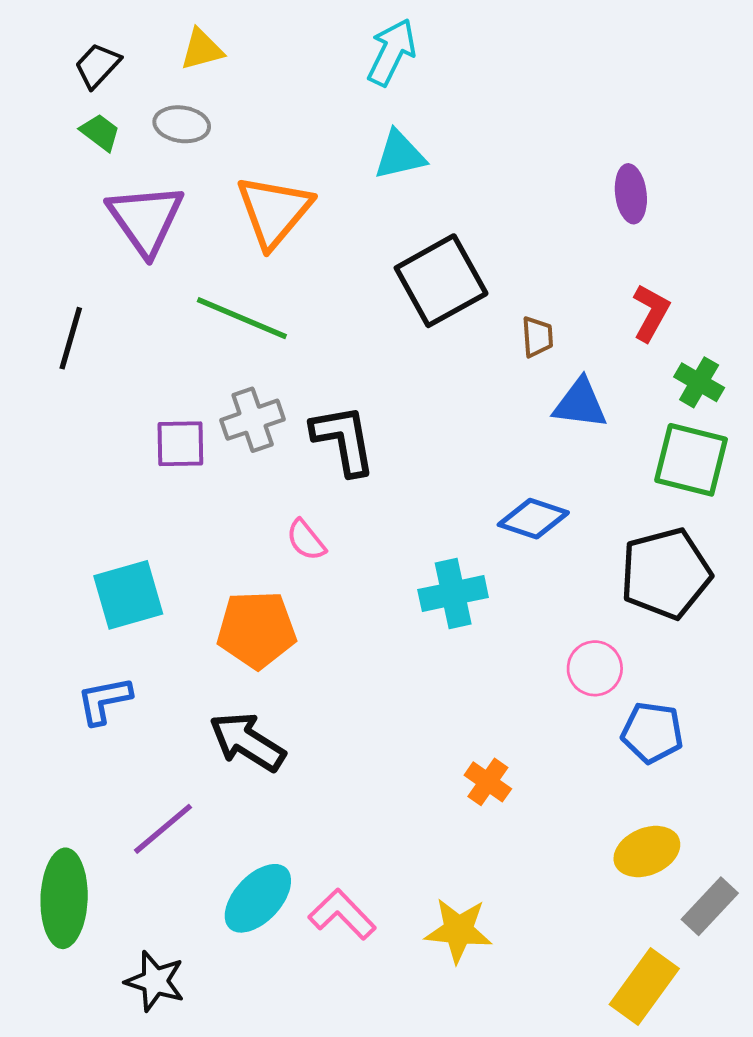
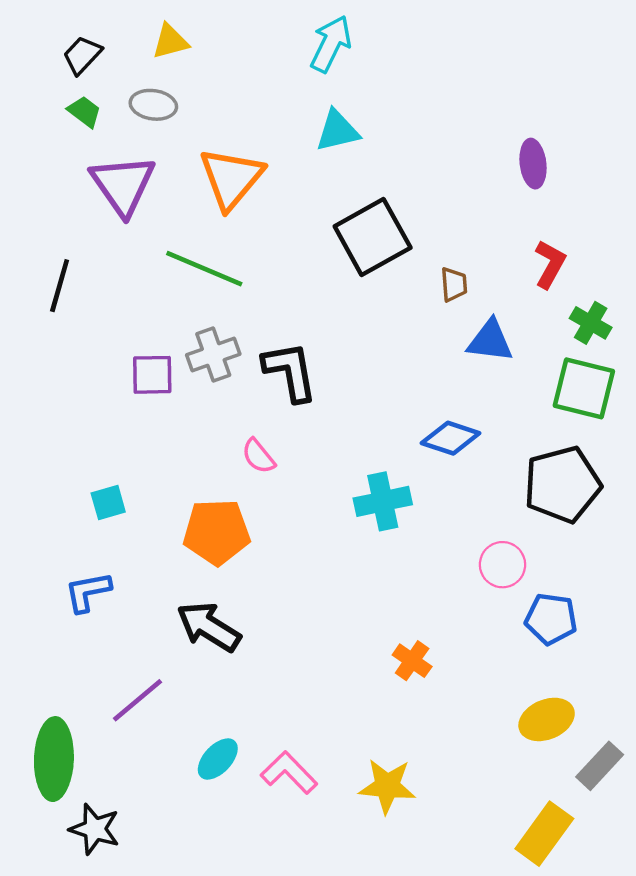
cyan square: (128, 595) -> (108, 503), size x0.6
cyan ellipse: (258, 898) -> (218, 759), size x0.7
black star: (155, 981) -> (95, 829), moved

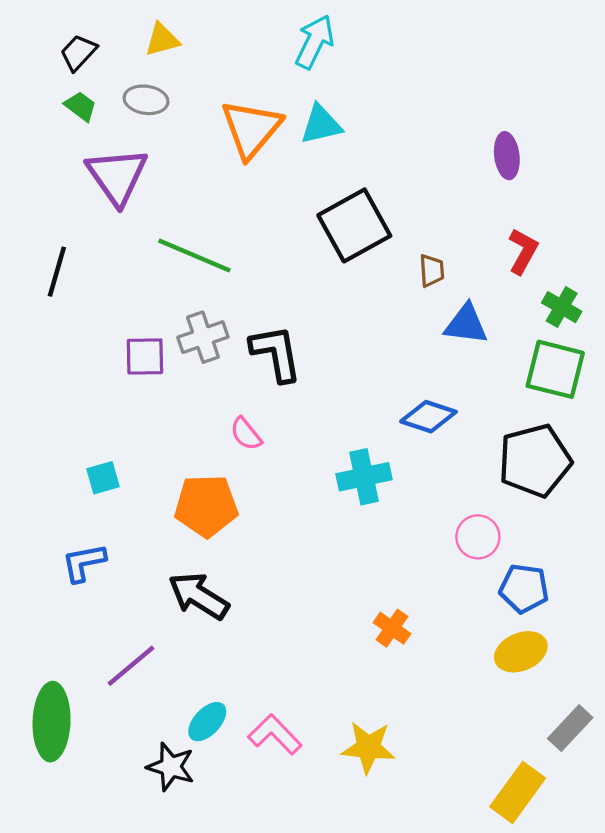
orange triangle: (231, 178) -> (251, 129), moved
yellow ellipse: (547, 719) -> (521, 652), moved
black star: (95, 829) -> (171, 767), moved

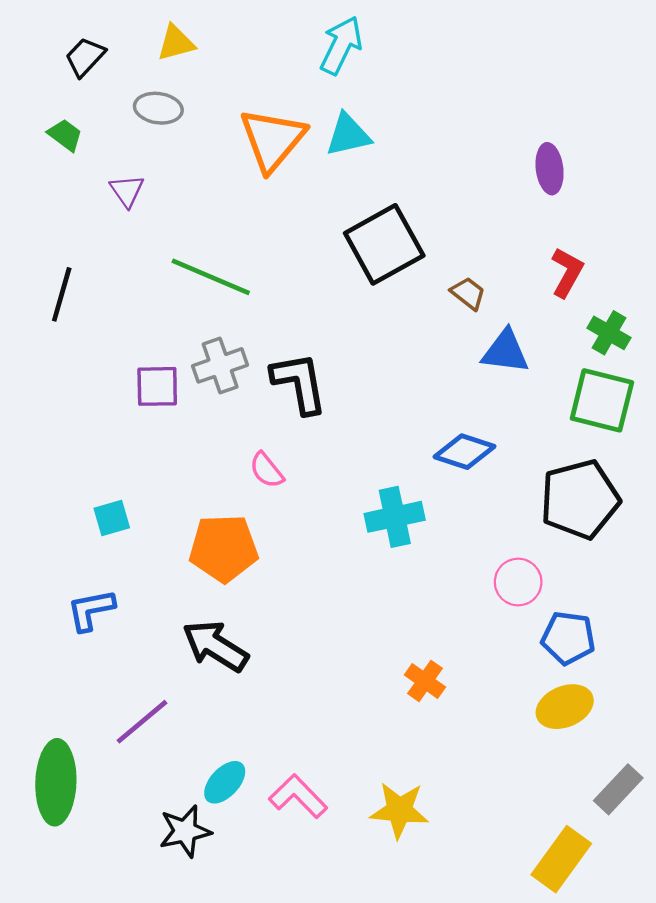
green trapezoid: (81, 106) -> (65, 135), moved
purple triangle: (117, 176) -> (127, 191), size x0.5
brown trapezoid: (432, 271) -> (468, 293), turned -48
black star: (171, 767) -> (185, 831), turned -30

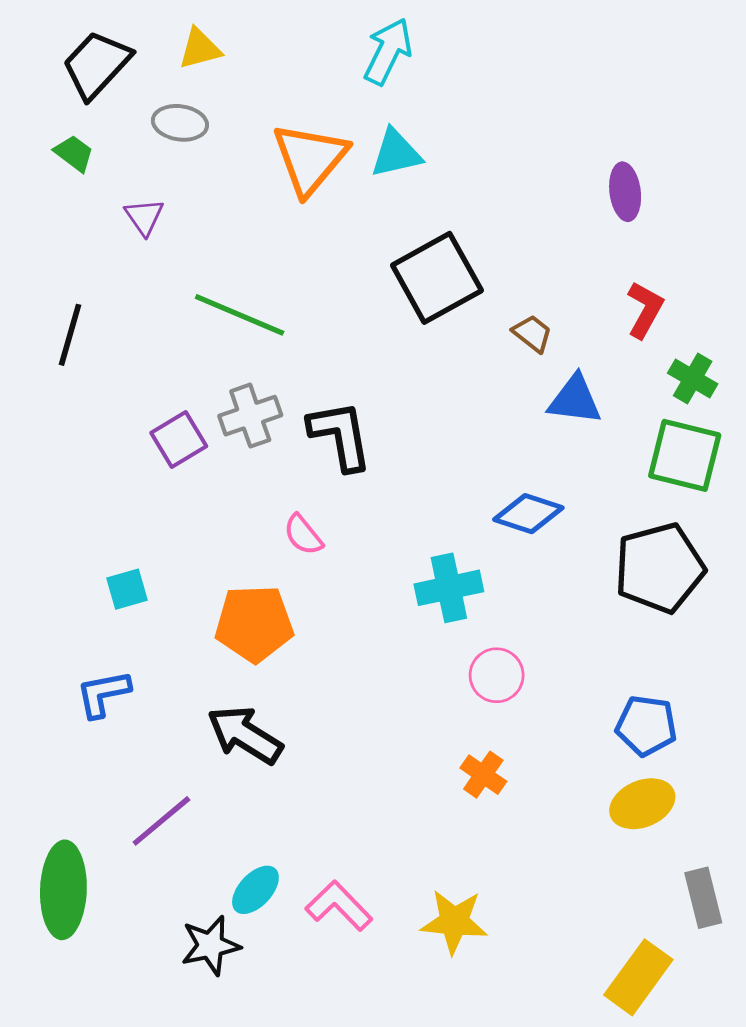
black trapezoid: (85, 57) -> (97, 65), size x1.5
purple square: (157, 386) -> (179, 439), turned -30
pink circle: (518, 582) -> (497, 675), moved
gray rectangle: (618, 789) -> (703, 898), turned -57

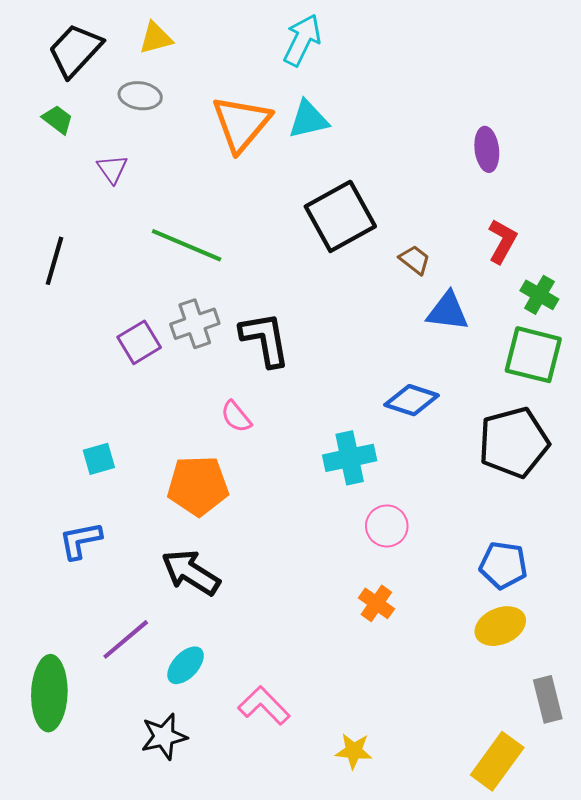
cyan ellipse: (255, 890) -> (186, 665), moved
yellow star: (454, 922) -> (354, 751), moved, size x0.7

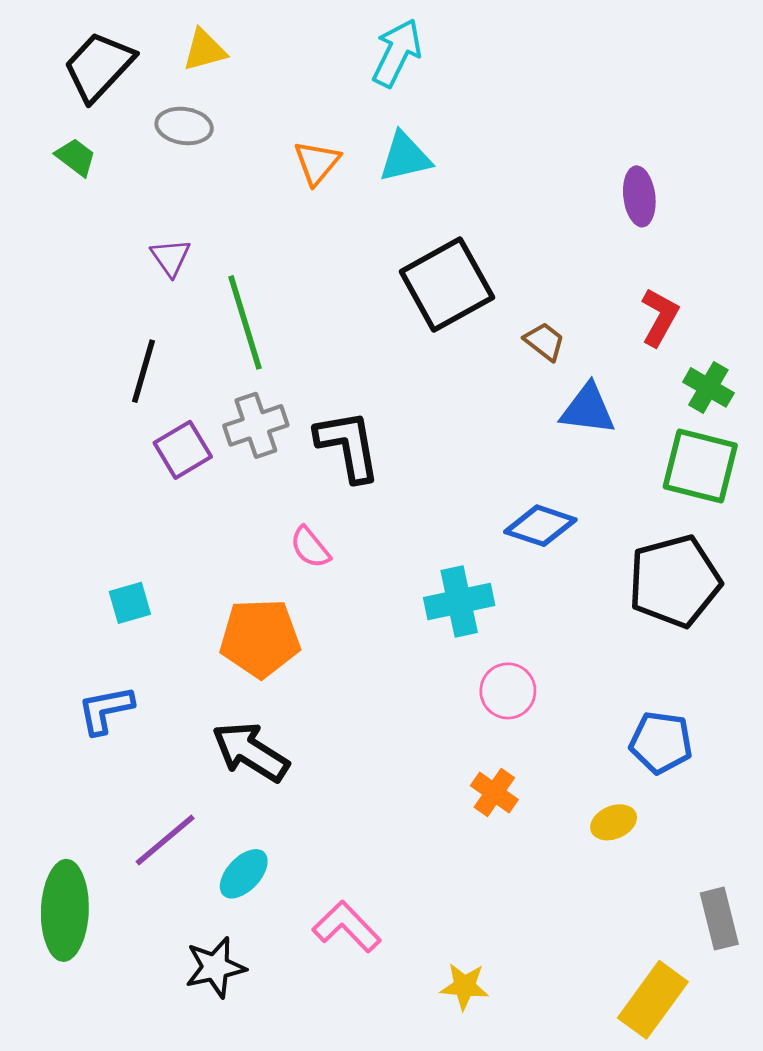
orange triangle: (241, 124) -> (317, 163), size x0.6
purple triangle: (112, 169) -> (171, 257), moved
green line: (187, 245) -> (245, 322), turned 50
black line: (55, 261) -> (143, 371), moved
yellow ellipse: (500, 626) -> (614, 822), moved, size x0.7

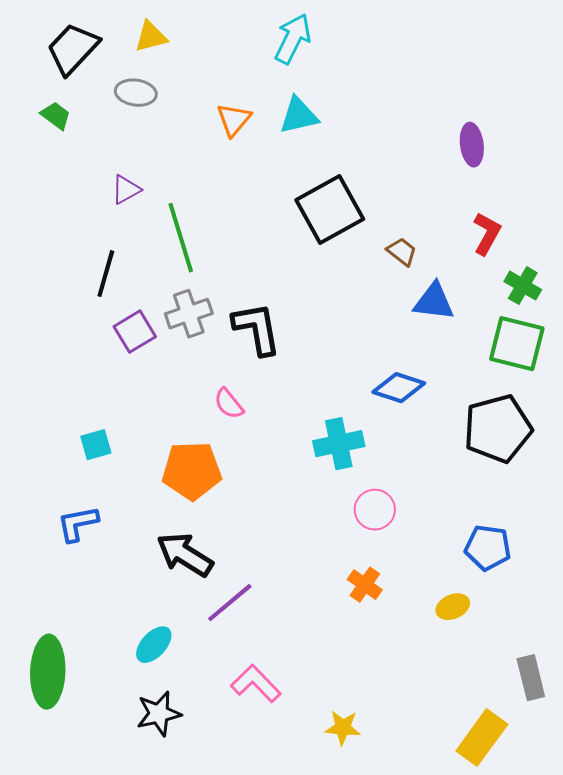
purple triangle: (171, 257) -> (126, 190), turned 36
purple line: (165, 840) -> (230, 603), moved
cyan ellipse: (244, 874) -> (154, 645), moved

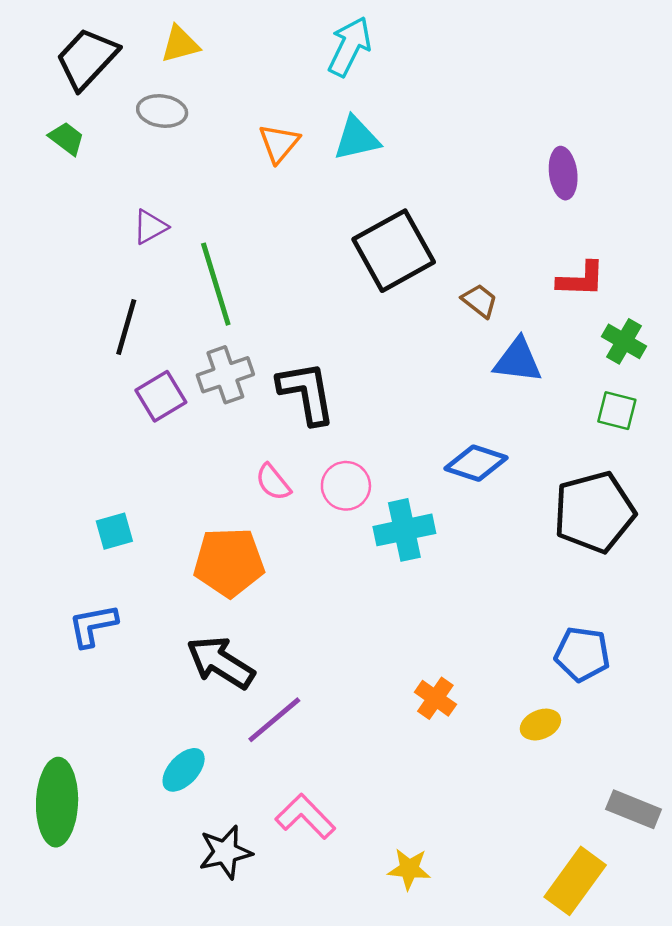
red L-shape: (487, 234) -> (581, 279), turned 63
green square: (517, 344) -> (617, 411), size x0.6
pink circle: (375, 510) -> (346, 486), moved
gray rectangle: (531, 678) -> (634, 809), turned -54
black star: (159, 714) -> (225, 852), moved

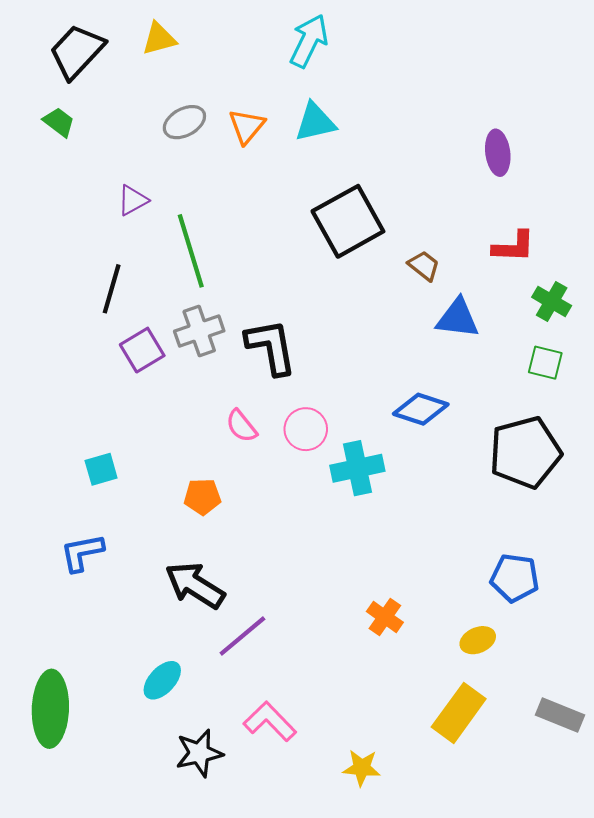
gray ellipse: (162, 111) -> (184, 122), moved, turned -36
orange pentagon: (229, 562) -> (202, 497), size x0.6
yellow rectangle: (575, 881) -> (459, 713), moved

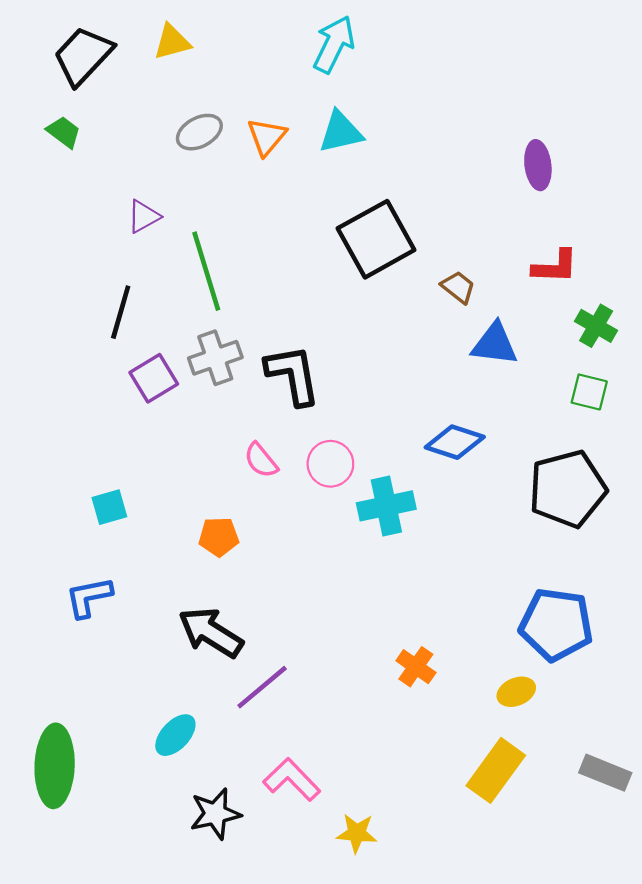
blue pentagon: (515, 578) -> (556, 624), size x1.4
yellow star: (362, 768) -> (357, 833), moved

